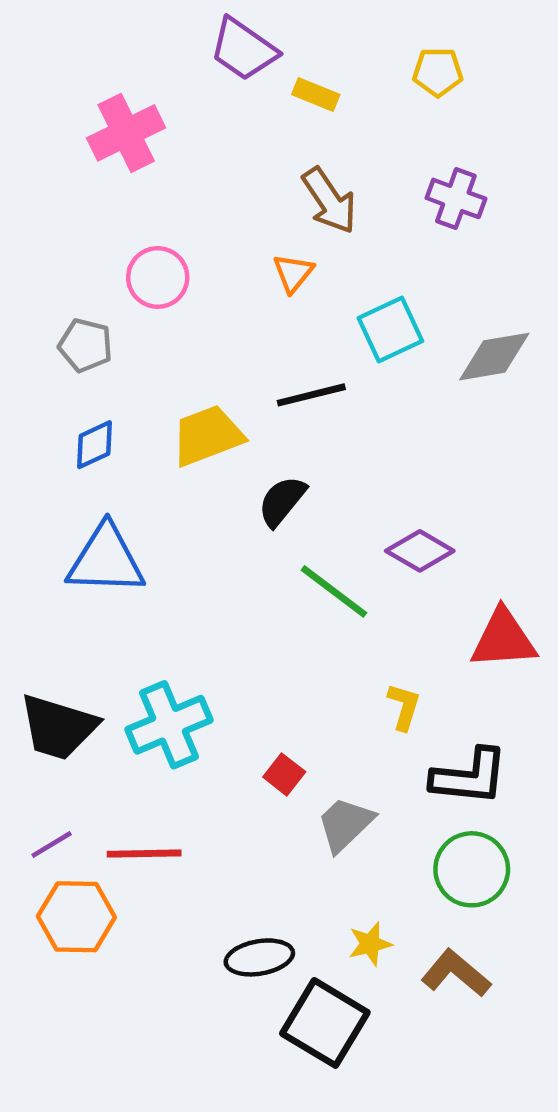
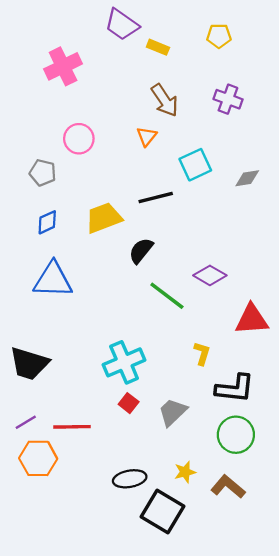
gray diamond: (494, 357) -> (247, 178), size x0.7
cyan cross: (169, 725) -> (124, 362), moved
red square: (284, 774) -> (129, 403), moved

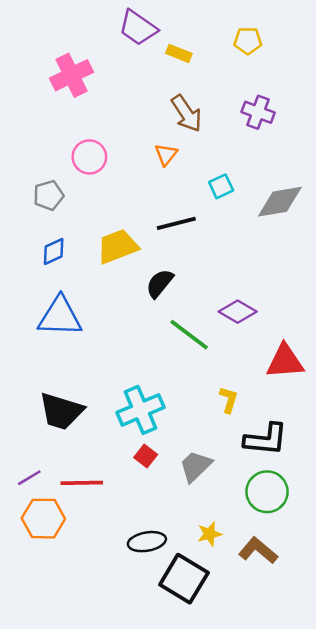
cyan square: (195, 165) -> (221, 186), size x0.7
gray pentagon: (43, 173) -> (48, 195), turned -30
gray diamond: (247, 178) -> (280, 202), size x1.6
black trapezoid: (29, 364) -> (61, 411), moved

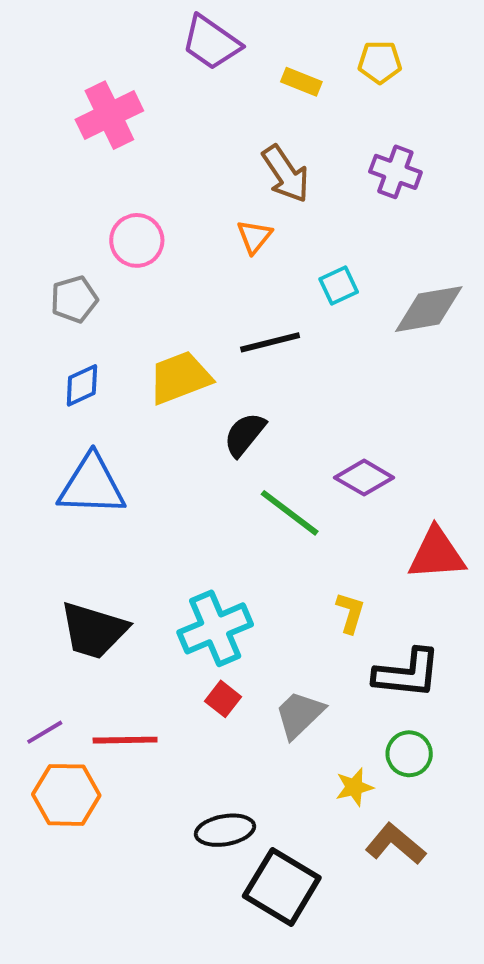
yellow rectangle: (179, 53) -> (301, 82), moved
green circle: (267, 492) -> (409, 754), size x0.7
yellow star: (210, 534) -> (354, 787), moved

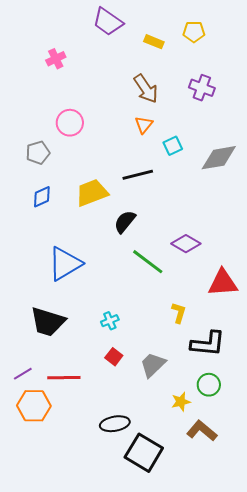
pink cross: (109, 115) -> (56, 59), size x0.6
orange triangle: (254, 237) -> (144, 125), moved
blue triangle: (92, 485) -> (65, 264), moved, turned -33
cyan cross: (215, 628) -> (110, 321), size x0.5

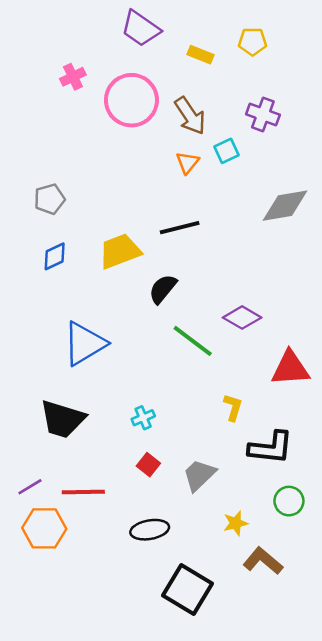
pink circle: (70, 123) -> (131, 100), moved, size x1.5
cyan square: (173, 146) -> (226, 151), moved
green circle: (209, 385) -> (289, 501), moved
black ellipse: (115, 424) -> (150, 530), moved

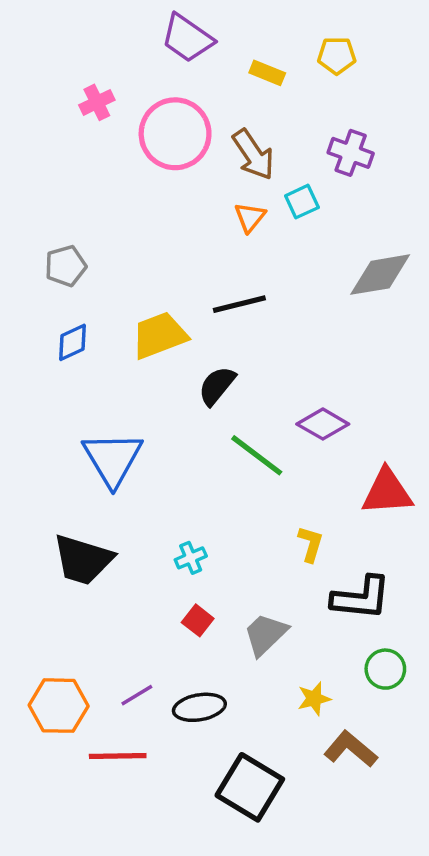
blue triangle: (85, 344) -> (112, 459), turned -30
purple line: (30, 487) -> (137, 695), moved
red line: (83, 492) -> (118, 756), moved

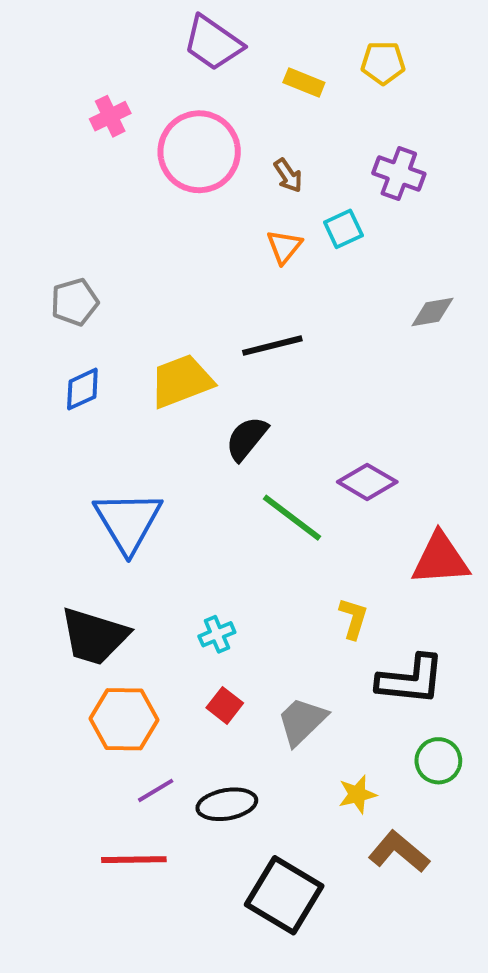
brown arrow: (253, 155) -> (288, 175), size x0.6
gray diamond: (380, 275) -> (432, 312), size x0.6
orange hexagon: (59, 706) -> (124, 719), moved

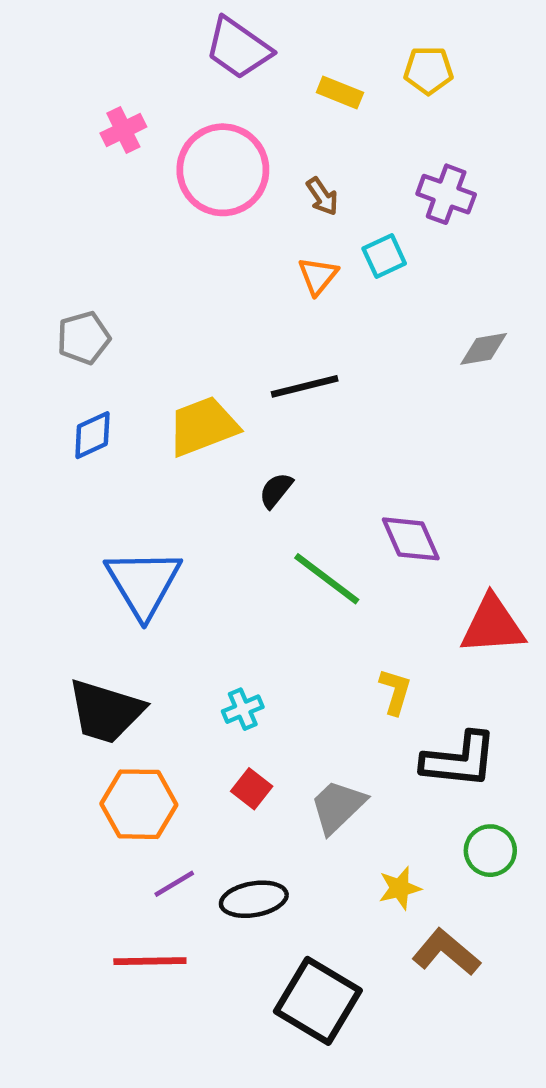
black semicircle: (247, 438) -> (276, 490), size x0.7
purple diamond: (367, 482) -> (411, 539), turned 36

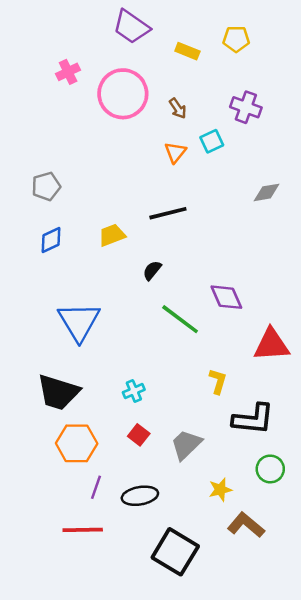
yellow trapezoid: (203, 426) -> (112, 235), size x0.7
purple line: (174, 884) -> (96, 487), turned -40

